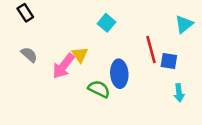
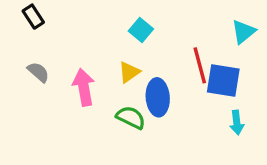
yellow triangle: (80, 55) -> (129, 72), moved, turned 30
blue square: (169, 61) -> (223, 80), size x1.5
pink arrow: (63, 66) -> (84, 87), turned 132

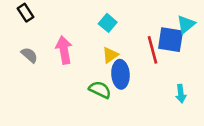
yellow triangle: (129, 72) -> (110, 55), moved
blue square: (223, 80) -> (171, 40), moved
pink arrow: (84, 87) -> (64, 50), moved

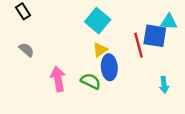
cyan square: (108, 23) -> (98, 21), size x1.5
cyan triangle: (186, 24) -> (169, 22), turned 42
pink arrow: (64, 50) -> (58, 79), moved

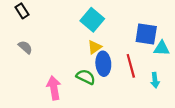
cyan triangle: (169, 22) -> (162, 48), moved
red line: (138, 45) -> (131, 66), moved
pink arrow: (58, 79) -> (54, 88), moved

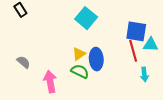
gray semicircle: (25, 47) -> (24, 62), moved
yellow triangle: (95, 47) -> (79, 54), moved
red line: (131, 66) -> (133, 51), moved

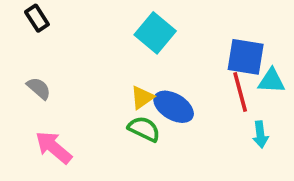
blue ellipse: (96, 59) -> (174, 107), turned -55
gray semicircle: (24, 62) -> (39, 88), moved
pink arrow: (50, 82) -> (54, 147), moved, turned -40

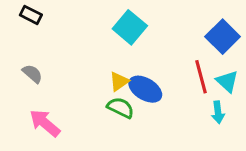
black rectangle: (37, 18) -> (31, 15), turned -30
blue square: (246, 57) -> (223, 37), moved, turned 36
cyan triangle: (271, 81) -> (227, 81), moved, turned 40

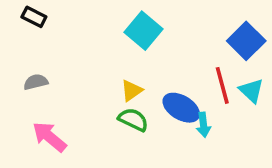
gray semicircle: (32, 74) -> (36, 82), turned -55
blue ellipse: (145, 89) -> (181, 108), moved
cyan arrow: (218, 112) -> (203, 125), moved

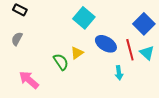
gray semicircle: (36, 82) -> (17, 39), moved, turned -48
blue ellipse: (181, 108) -> (106, 44), moved
green semicircle: (133, 120) -> (61, 62), moved, turned 30

